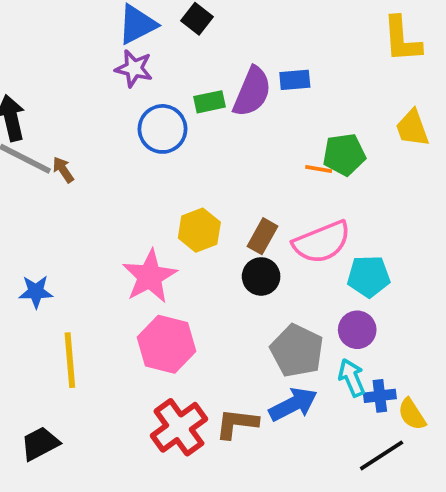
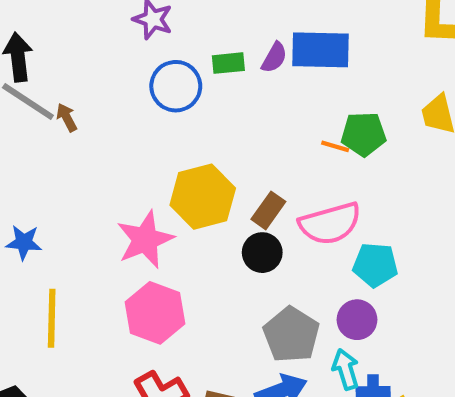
blue rectangle: (295, 80) -> (320, 50), size x1.8
purple semicircle: (252, 92) -> (274, 57), size x0.6
yellow hexagon: (199, 230) -> (203, 197), size x1.4

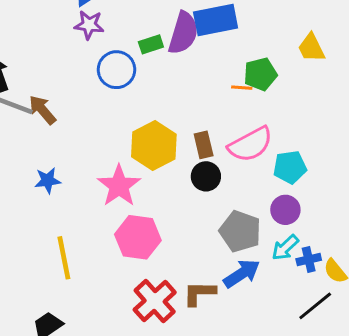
purple semicircle: (274, 57) -> (183, 33), size x1.8
brown arrow: (67, 117) -> (42, 110), size x1.5
brown rectangle: (268, 210) -> (204, 145), turned -36
blue star: (24, 242) -> (48, 180), moved
cyan arrow: (346, 369) -> (285, 248), turned -104

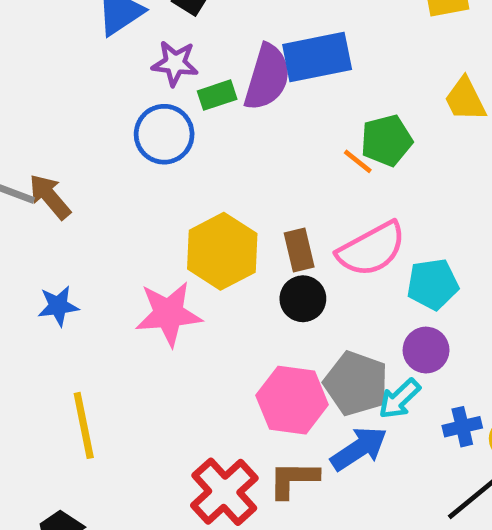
purple star: (89, 25) -> (175, 63), moved
orange line: (242, 88) -> (358, 161), turned 35
pink star: (119, 186) -> (169, 314), turned 30
pink hexagon: (138, 237) -> (292, 400), moved
cyan arrow: (285, 248) -> (399, 399), moved

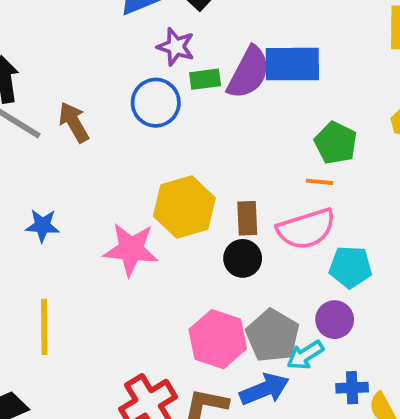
green pentagon: (387, 140) -> (336, 143), turned 30
orange line: (358, 161) -> (319, 182), moved, turned -44
brown arrow: (50, 197) -> (74, 122), moved

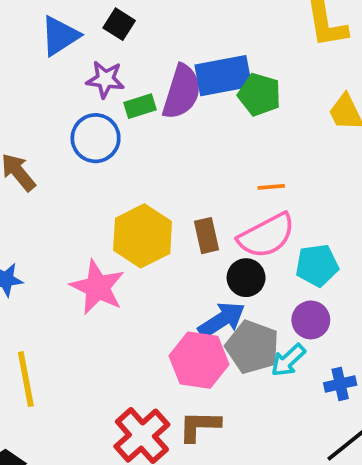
green pentagon: (336, 143) -> (259, 95), moved
pink star: (131, 249) -> (97, 287), turned 30
black circle: (243, 258) -> (246, 278), moved
blue arrow: (264, 389) -> (222, 320), moved

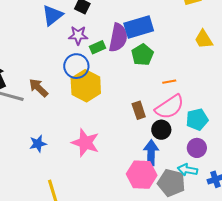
green pentagon: (259, 95) -> (142, 55), moved, turned 30
yellow hexagon: (143, 236) -> (86, 86), moved
blue arrow: (222, 320) -> (151, 153), turned -50
gray pentagon: (252, 347) -> (171, 183), moved
cyan arrow: (288, 360) -> (187, 170), turned 60

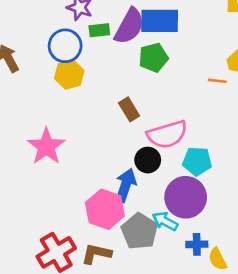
orange line: (169, 82) -> (217, 81), moved
yellow hexagon: (86, 86) -> (69, 75), size x0.7
brown rectangle: (139, 110) -> (129, 109), moved, turned -30
purple circle: (197, 148) -> (186, 197), size x1.6

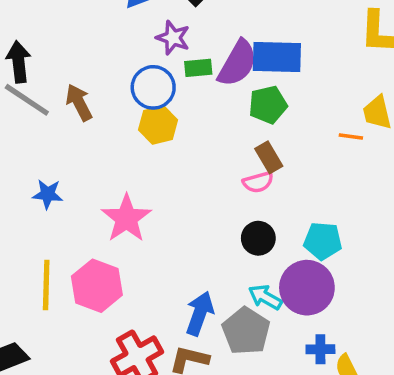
brown rectangle: (129, 109) -> (269, 157), moved
pink semicircle: (167, 134) -> (258, 182), moved, size x0.6
blue arrow: (126, 185) -> (200, 313), moved
pink hexagon: (105, 209) -> (97, 286), moved
cyan arrow: (165, 221) -> (265, 297), moved

